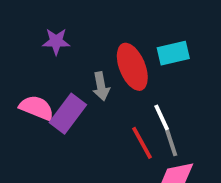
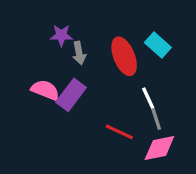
cyan rectangle: (173, 53) -> (158, 45), turned 55
gray arrow: (101, 86) -> (79, 53), moved
red line: (142, 143) -> (119, 132), moved, turned -36

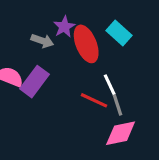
purple star: (61, 35) -> (64, 27), moved, turned -30
gray arrow: (79, 53) -> (42, 41), turned -60
red line: (119, 132) -> (94, 100), moved

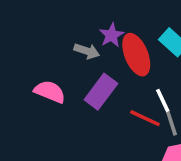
purple rectangle: (34, 82) -> (101, 92), moved

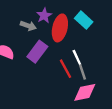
red ellipse: (136, 55) -> (60, 28), turned 35
red line: (145, 118) -> (66, 69), turned 36

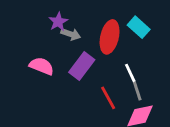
purple star: (44, 16) -> (58, 22), moved
red line: (66, 69) -> (108, 98), moved

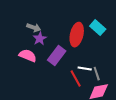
purple star: (58, 22) -> (40, 39), moved
gray arrow: (71, 34) -> (34, 28), moved
white line: (130, 73) -> (85, 69), moved, turned -56

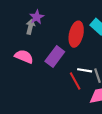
gray arrow: (34, 28) -> (30, 27), turned -96
purple star: (40, 39) -> (37, 17), moved

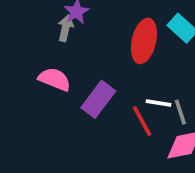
purple rectangle: (55, 56) -> (98, 99), moved

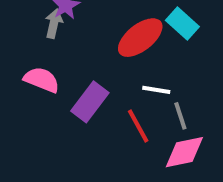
red ellipse: (144, 41) -> (140, 38), turned 39
white line: (159, 103) -> (156, 90), moved

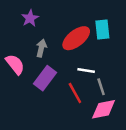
gray arrow: (54, 23) -> (41, 48), moved
cyan rectangle: (182, 23) -> (102, 29), turned 42
pink semicircle: (42, 80) -> (15, 64), turned 30

